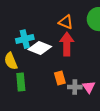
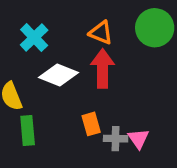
cyan cross: (25, 39) -> (34, 38), moved, turned -30

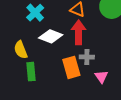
orange rectangle: (91, 124) -> (71, 67), size x1.5
gray cross: (116, 139) -> (87, 57), moved

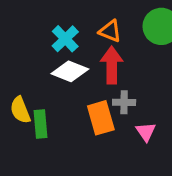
cyan cross: (35, 13) -> (65, 39), moved
yellow semicircle: (21, 50) -> (20, 110), moved

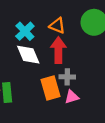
white diamond: (70, 71) -> (28, 55), turned 45
pink triangle: (146, 132) -> (72, 97), moved, turned 48

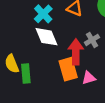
red arrow: (58, 50) -> (76, 52), moved
gray cross: (67, 77) -> (92, 40), moved, turned -32

